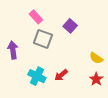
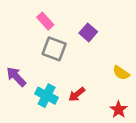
purple arrow: (13, 50) -> (16, 77), moved, turned -36
red star: (96, 79) -> (119, 110), moved

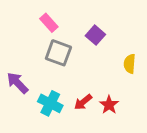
yellow semicircle: (121, 73) -> (130, 64), moved, turned 60
red star: (119, 110) -> (109, 105), moved

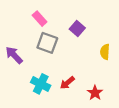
purple arrow: (17, 83) -> (14, 55), moved
red star: (109, 105) -> (95, 93), moved

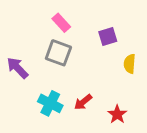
pink rectangle: (40, 19) -> (61, 23), moved
purple square: (77, 29) -> (108, 36), moved, turned 32

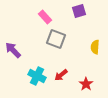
purple square: (108, 36) -> (79, 11), moved
gray square: (58, 53) -> (56, 39), moved

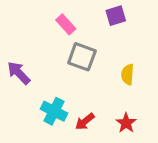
yellow semicircle: (95, 47) -> (128, 74), moved
red arrow: (61, 75) -> (85, 122), moved

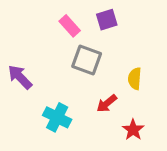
purple square: (116, 16) -> (107, 20), moved
red arrow: (85, 122) -> (107, 103), moved

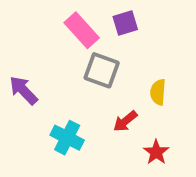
pink rectangle: (70, 26) -> (82, 30), size x1.4

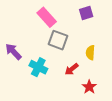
purple square: (125, 23) -> (86, 13), moved
cyan cross: (67, 138) -> (38, 67), moved

